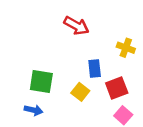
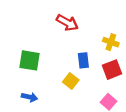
green square: (41, 82) -> (30, 60), moved
red square: (117, 88) -> (112, 70), moved

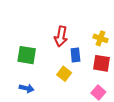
red arrow: (67, 23) -> (61, 36), moved, turned 72
red square: (112, 70) -> (102, 63), turned 30

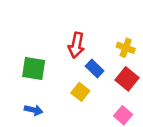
blue rectangle: (75, 55) -> (95, 69), turned -40
red square: (102, 63) -> (127, 79), turned 30

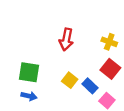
green square: (34, 69) -> (29, 72), moved
blue rectangle: (95, 69) -> (90, 86), moved

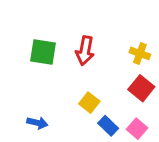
green square: (29, 72) -> (43, 52), moved
blue rectangle: (90, 86) -> (108, 126), moved

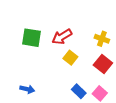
red arrow: (85, 51) -> (62, 37), turned 48
yellow square: (89, 103) -> (70, 58), moved

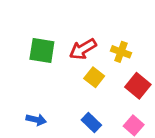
yellow cross: (102, 39) -> (121, 52), moved
blue rectangle: (79, 91) -> (91, 122), moved

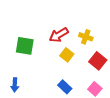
green square: (42, 50) -> (25, 46), moved
blue arrow: (36, 120) -> (15, 85), moved, turned 80

